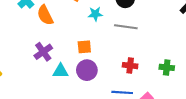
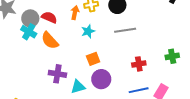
cyan star: (95, 14) -> (88, 31), moved
purple cross: (43, 52) -> (57, 74), turned -30

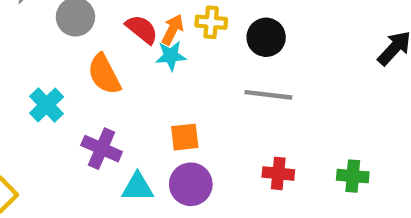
red semicircle: (49, 17) -> (142, 29), moved
cyan star: (88, 31) -> (171, 56), moved
cyan cross: (29, 32) -> (47, 105), moved

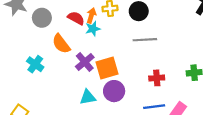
orange square: (185, 137) -> (107, 68), size x1.5
purple cross: (102, 149) -> (85, 62), moved, turned 36

